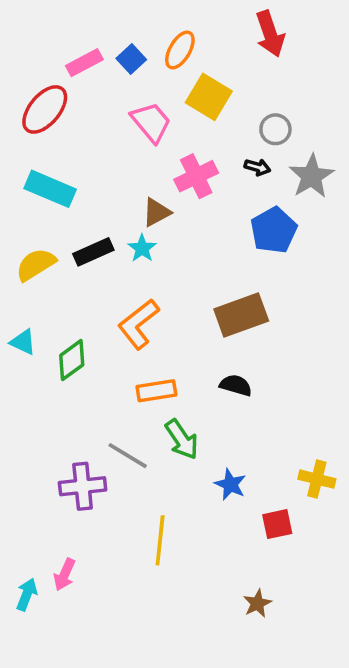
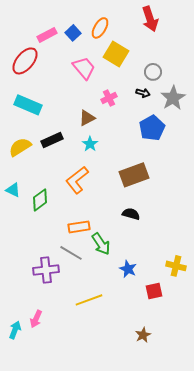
pink cross: (196, 176) -> (109, 98), size x0.7
cyan star: (142, 248) -> (90, 144), moved
orange rectangle: (156, 391) -> (79, 227), moved
yellow line: (160, 540) -> (89, 300), turned 64

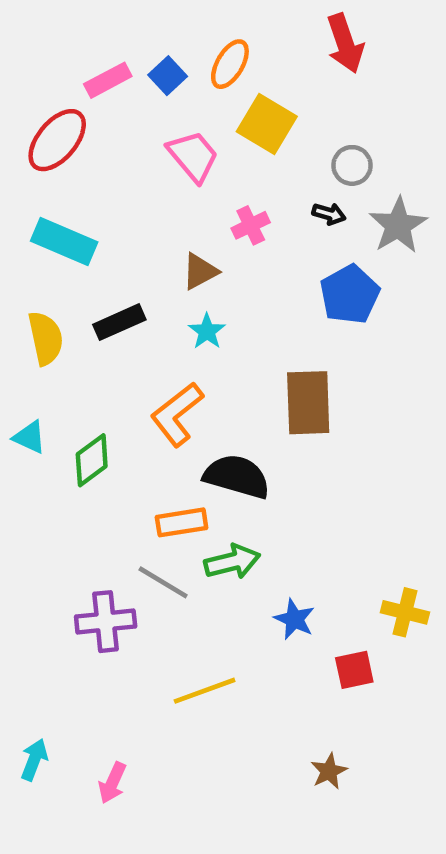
yellow semicircle: (20, 147) -> (46, 338), turned 110
brown rectangle: (134, 175) -> (308, 403), turned -72
black semicircle: (131, 214) -> (237, 476), moved, size x1.6
green arrow: (101, 244) -> (232, 562), turned -70
pink arrow: (36, 319) -> (112, 783), moved

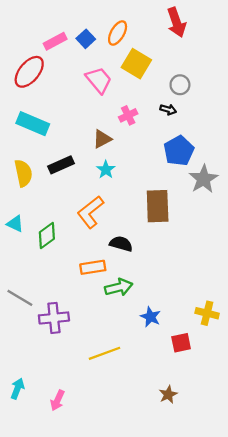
gray star: (398, 225) -> (203, 179), moved
black semicircle: (237, 476) -> (121, 244), size x0.7
gray line: (163, 582) -> (20, 298), moved

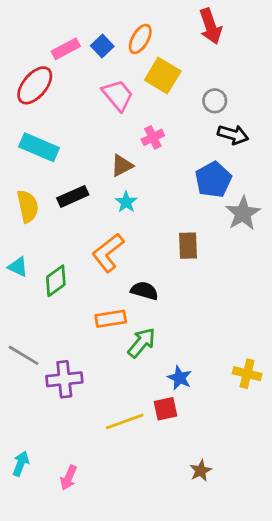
black arrow: (168, 110) -> (233, 135), moved, size x1.5
brown rectangle: (158, 206) -> (188, 246), size x0.7
green arrow: (119, 287) -> (142, 343), turned -36
red square: (181, 343) -> (166, 409), moved

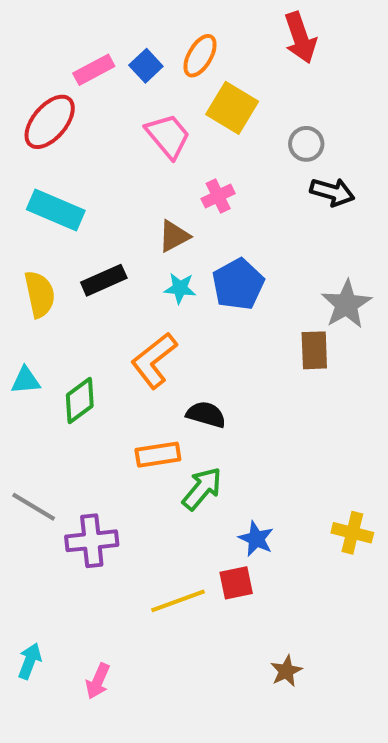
blue pentagon: (213, 180) -> (238, 284), moved
cyan star: (126, 202) -> (180, 288), turned -30
brown rectangle: (188, 246) -> (314, 350), moved
cyan triangle: (18, 267) -> (26, 380), turned -30

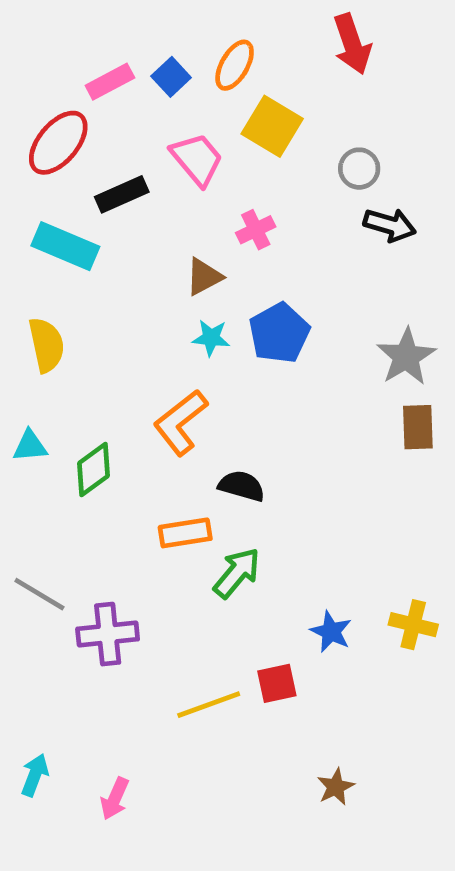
black rectangle: (104, 280) -> (122, 194), moved
brown rectangle: (314, 350) -> (418, 427), moved
blue star: (256, 539) -> (331, 632), moved

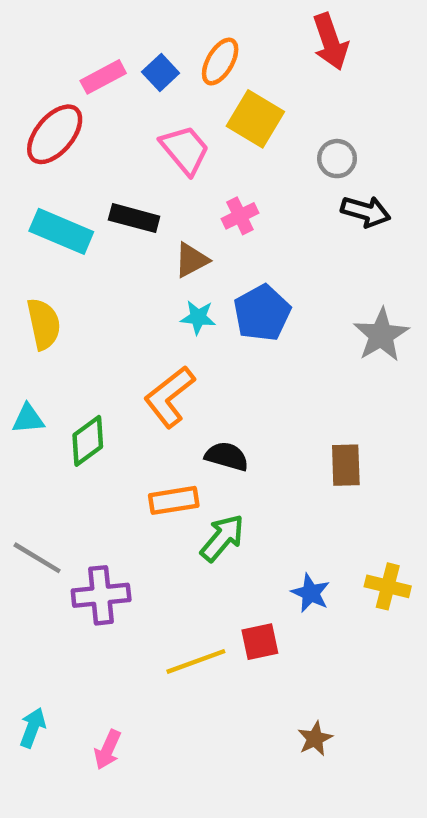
black rectangle: (122, 194) -> (134, 218), moved, turned 39
brown rectangle: (418, 427) -> (346, 465), moved

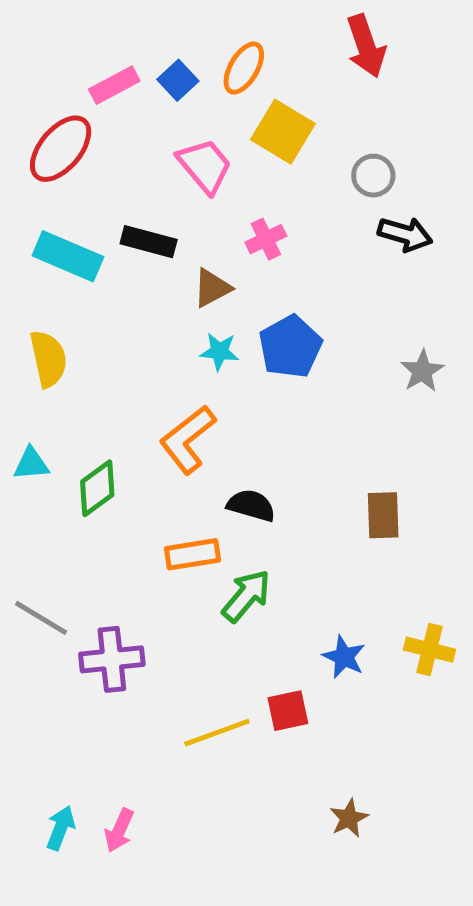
gray star: (381, 335) -> (422, 371), size x0.7
cyan arrow: (33, 728) -> (61, 828), moved

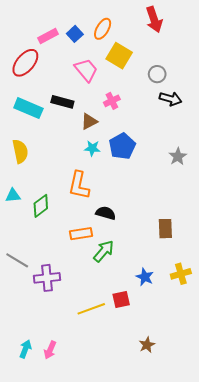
orange L-shape: (188, 439) -> (79, 185), turned -40
brown rectangle: (383, 515) -> (165, 229), moved
yellow cross: (430, 650) -> (181, 274), turned -30

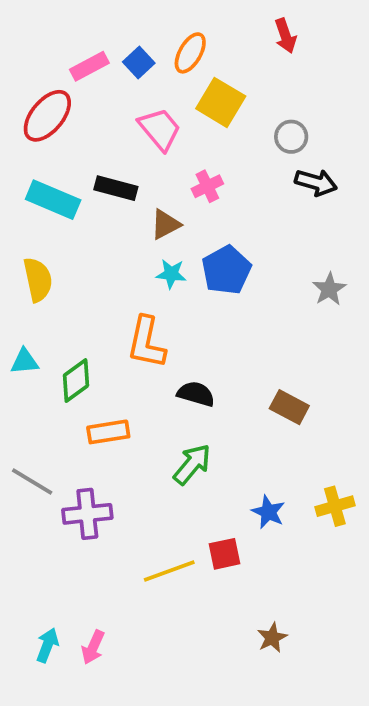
red arrow: (154, 20) -> (285, 36), size x0.7
brown rectangle: (165, 229) -> (289, 407), moved, turned -60
orange rectangle: (81, 234) -> (108, 432), moved

